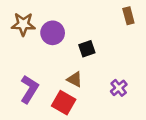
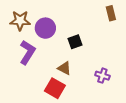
purple cross: (119, 88) -> (102, 76), turned -32
purple L-shape: (29, 89) -> (27, 52), moved

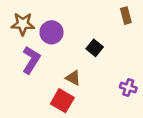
black square: (75, 42) -> (95, 48), moved, turned -32
purple cross: (102, 76) -> (128, 88), moved

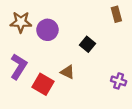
purple L-shape: (31, 60) -> (19, 66), moved
red square: (62, 101) -> (43, 84), moved

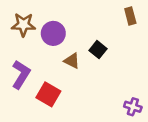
brown triangle: (67, 72) -> (72, 61), moved
purple cross: (119, 81) -> (133, 107), moved

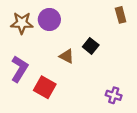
purple circle: (53, 33) -> (49, 20), moved
purple cross: (133, 107) -> (114, 95), moved

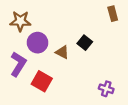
purple circle: (49, 20) -> (38, 43), moved

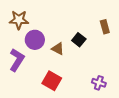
brown rectangle: (113, 14) -> (105, 27), moved
red square: (42, 81) -> (52, 81), moved

